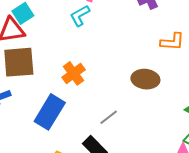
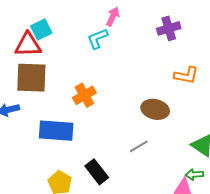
blue rectangle: (50, 112) -> (56, 131), turned 56
gray line: (109, 117) -> (139, 146), moved

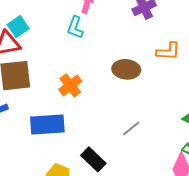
cyan L-shape: (98, 39) -> (75, 27), turned -40
brown ellipse: (155, 109) -> (126, 69), moved

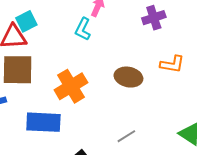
orange cross: (70, 85) -> (71, 86), size x1.4

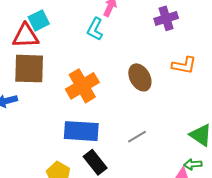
brown ellipse: (128, 77) -> (140, 77), turned 48
blue rectangle: (43, 122) -> (81, 131), moved

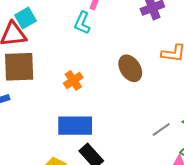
orange cross: (82, 86) -> (73, 80), size x0.6
gray line: (137, 137) -> (161, 130), moved

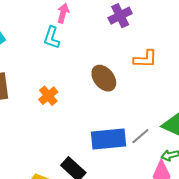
blue rectangle: (75, 126) -> (109, 139), moved

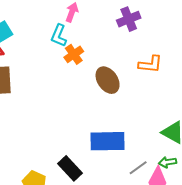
orange cross: (48, 96) -> (74, 54), moved
gray line: (140, 136) -> (138, 168), moved

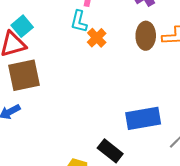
brown ellipse: (108, 80) -> (146, 36), moved, turned 44

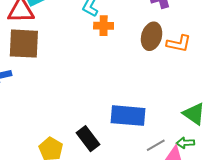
orange cross: (97, 38) -> (104, 26), turned 30

